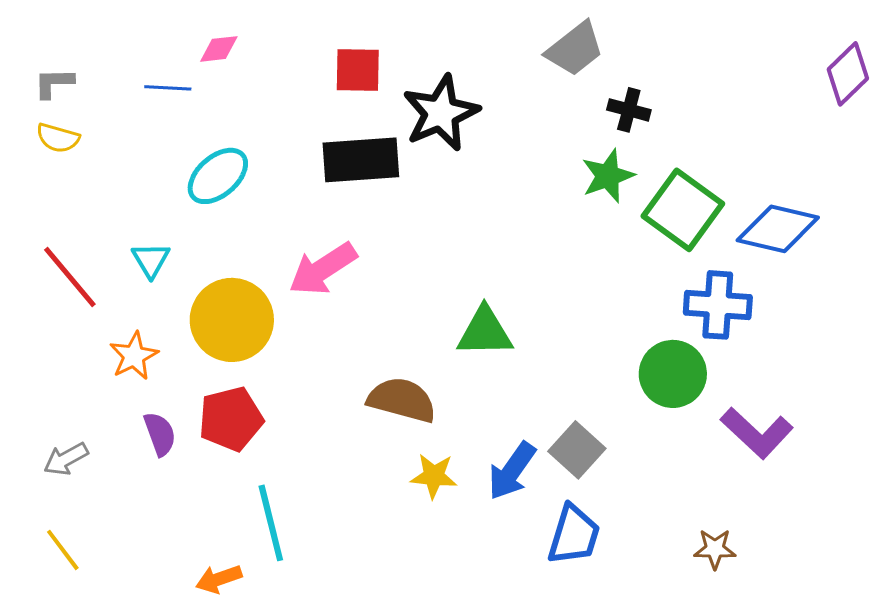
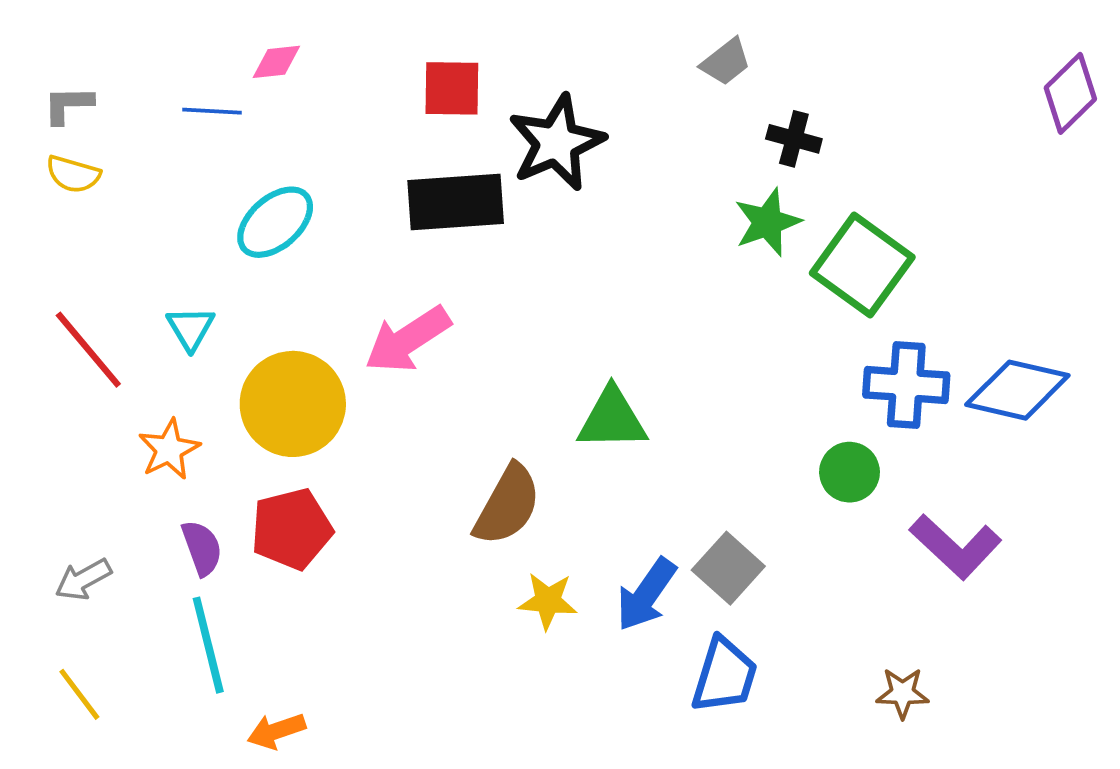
gray trapezoid: (575, 49) -> (726, 62), size x0.7
blue diamond: (778, 229) -> (1017, 390), moved
green circle: (673, 374) -> (850, 472), size x0.7
brown semicircle: (402, 400) -> (507, 505), turned 104
cyan line: (271, 523) -> (208, 645), moved

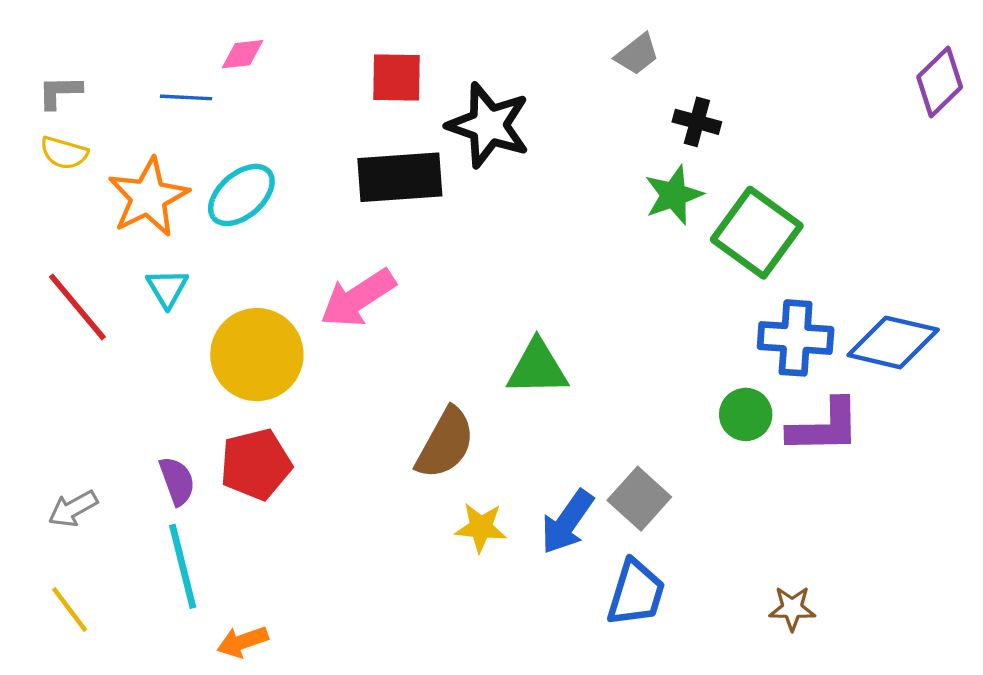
black star: (557, 143) -> (489, 125), turned -30
orange star: (169, 449) -> (148, 197), moved, size x1.5
purple L-shape: (956, 547) -> (824, 427), moved, turned -44

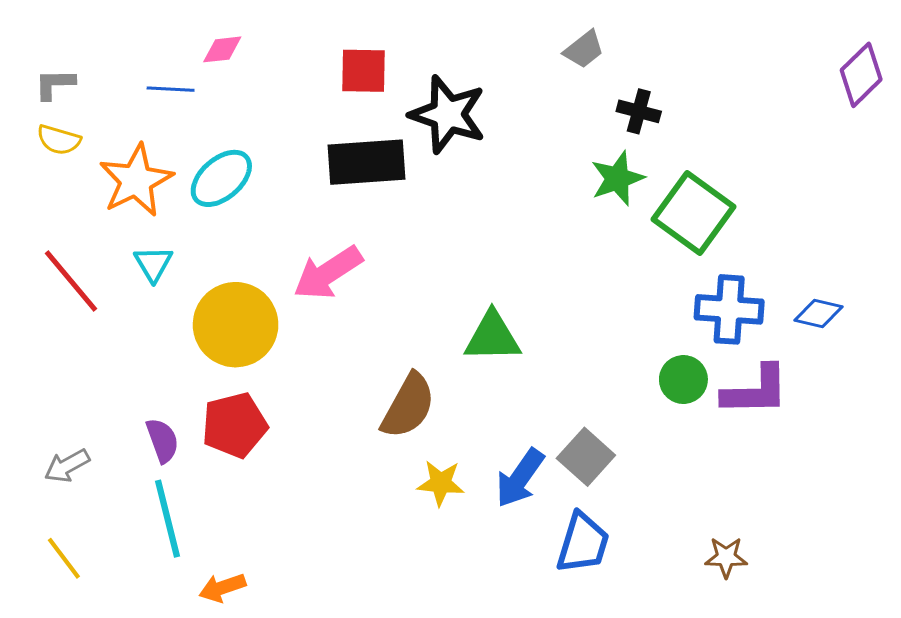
blue diamond: (893, 342) -> (818, 313), size x0.6

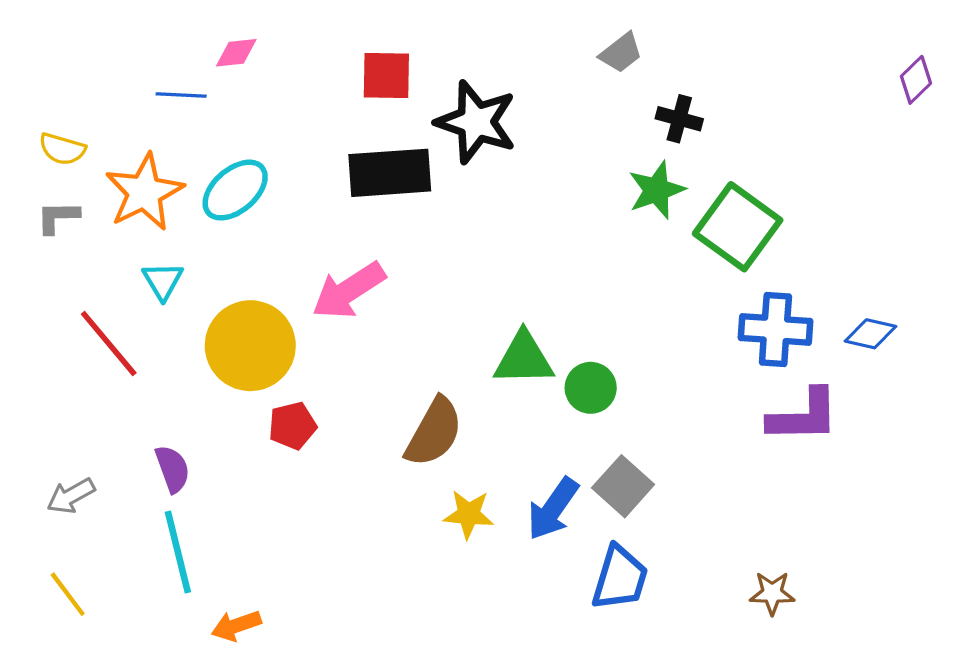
purple diamond: (861, 75) -> (916, 80), size x0.7
gray L-shape: (55, 84) -> (58, 217), moved
red line: (71, 281) -> (109, 344), moved
green circle: (683, 380) -> (591, 388), moved
red pentagon: (235, 425) -> (292, 426), moved, size x0.7

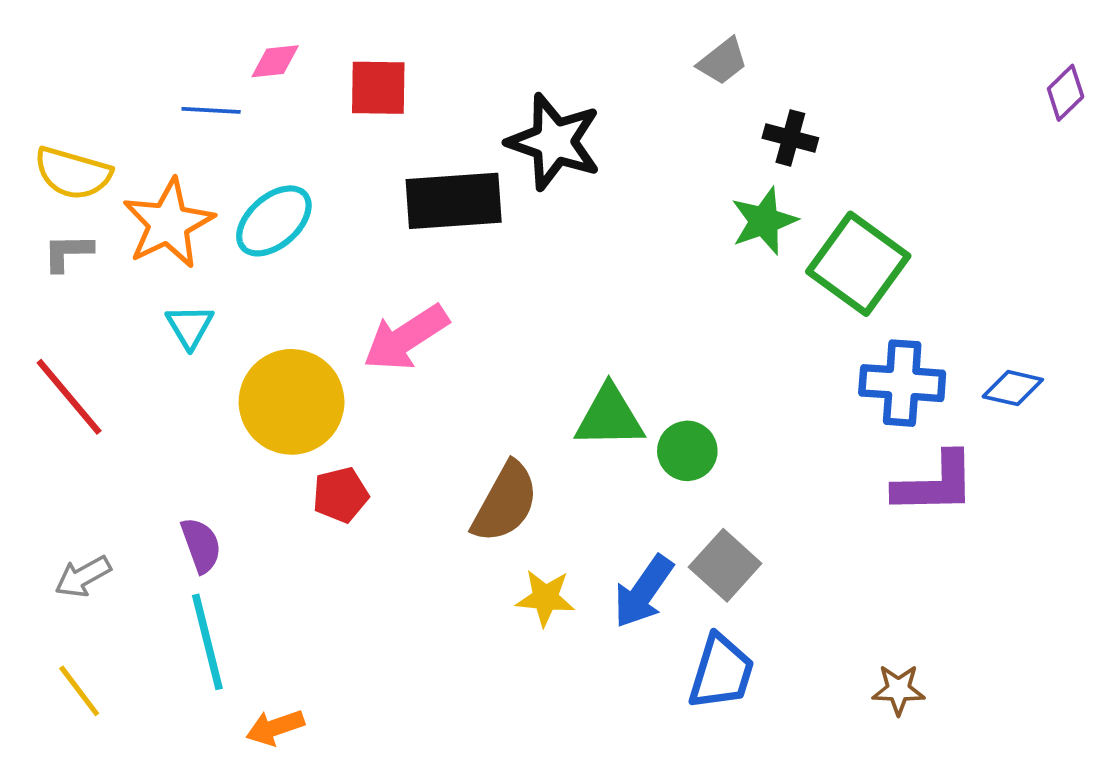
red square: (386, 76) -> (378, 88), moved
yellow semicircle: (62, 149) -> (73, 173), size x1.4
red line: (109, 344) -> (69, 397), moved

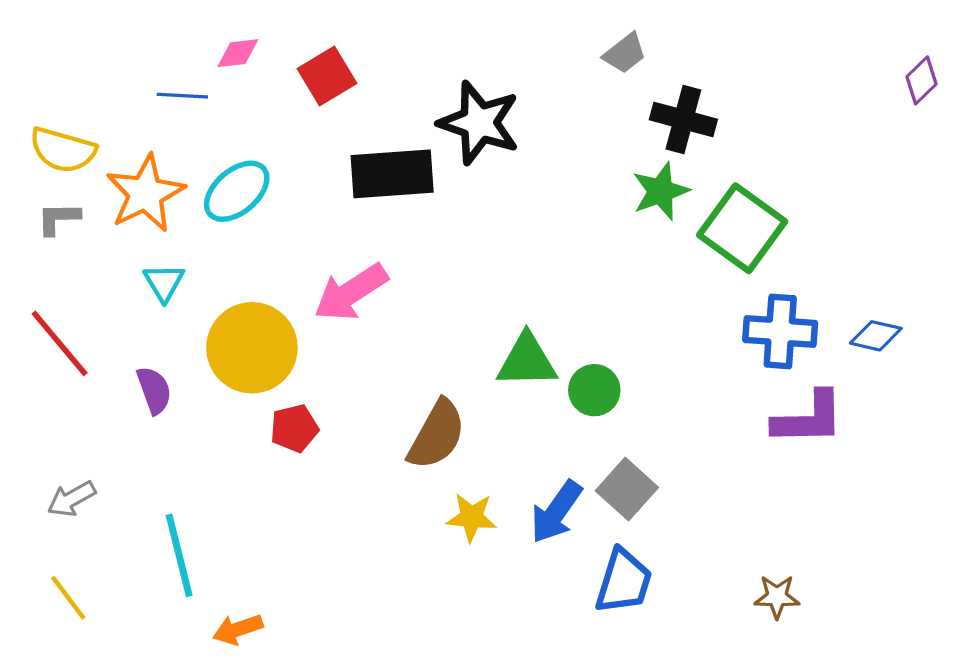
red square: (378, 88) -> (327, 76), turned -32
black cross: (790, 138) -> (683, 120), size x1.4
purple semicircle: (201, 545) -> (154, 390), moved

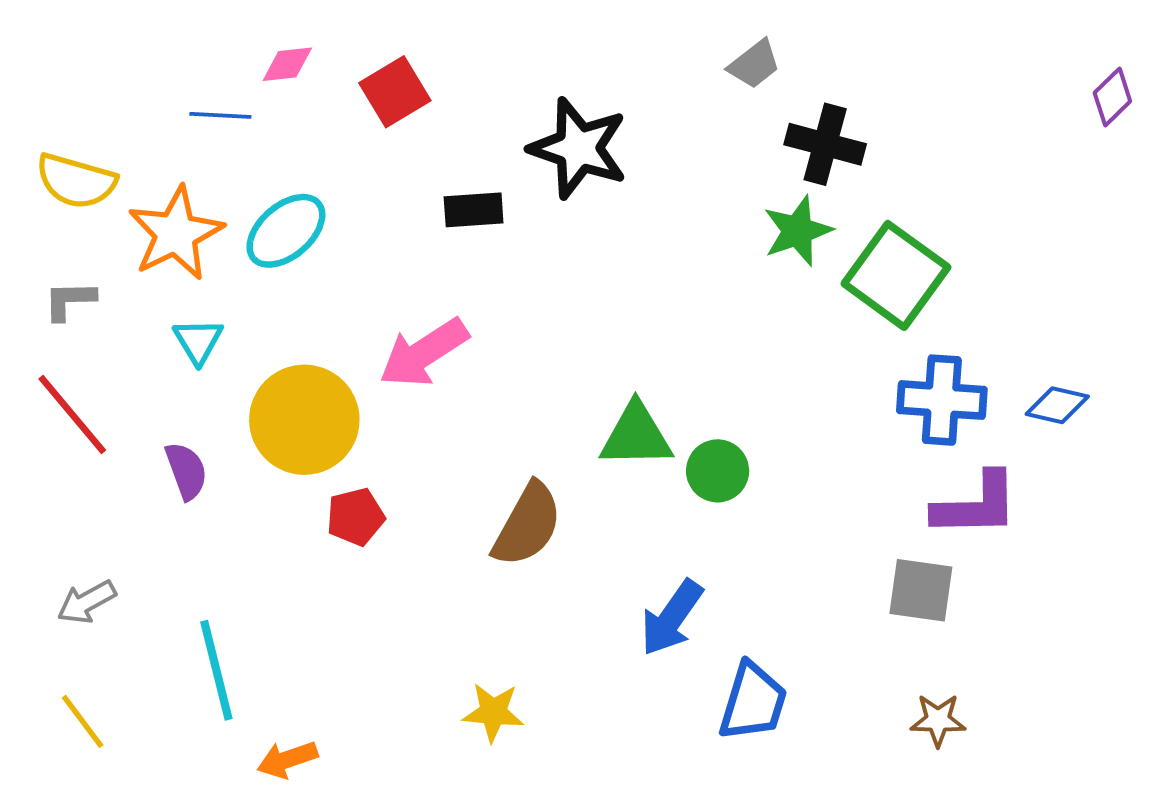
black rectangle: (392, 174) -> (474, 210), size x0.6
gray L-shape: (58, 218) -> (70, 300), moved
gray square: (627, 489) -> (921, 590), moved, turned -34
yellow star: (471, 517) -> (493, 712), moved

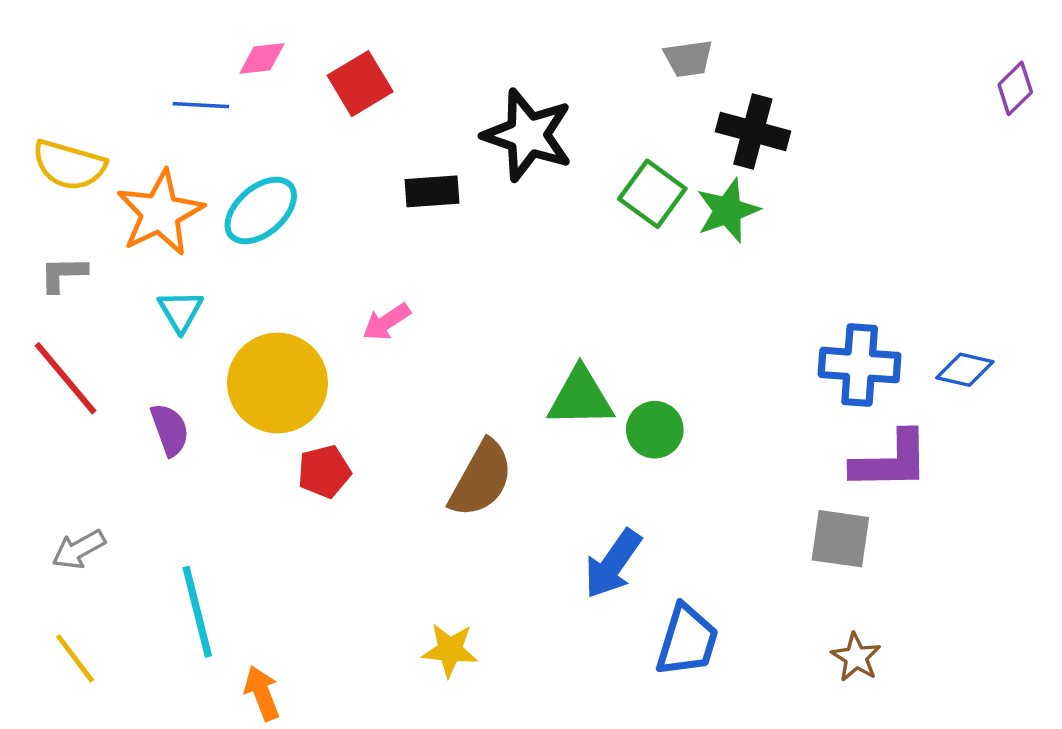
gray trapezoid: (754, 64) -> (688, 58), turned 30
green square: (896, 275) -> (652, 194), moved, size x0.7
pink arrow: (424, 353) -> (386, 322), size x0.6
brown star: (938, 720) -> (856, 657), turned 30
orange arrow: (287, 759) -> (262, 693), turned 88

